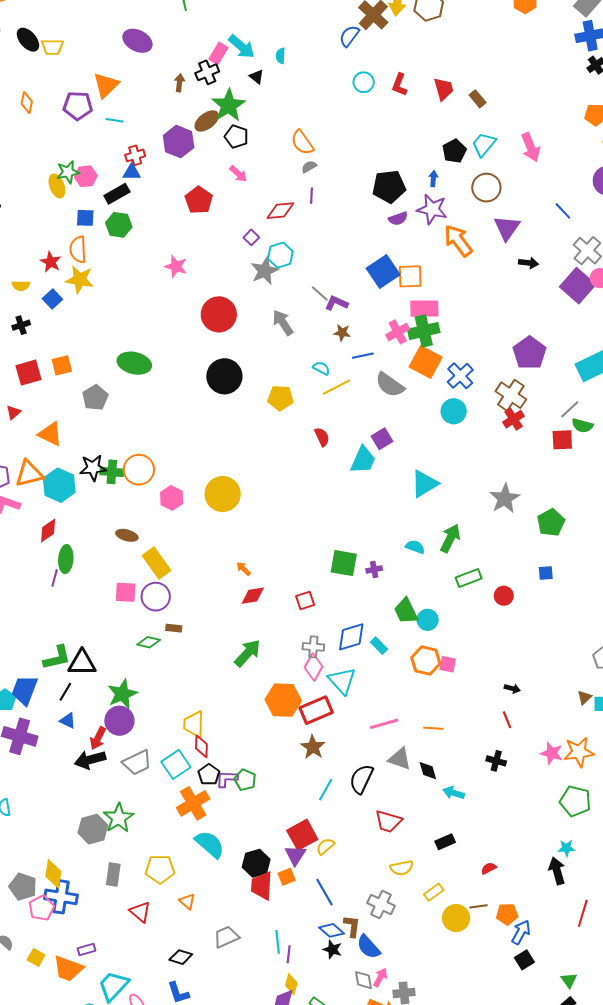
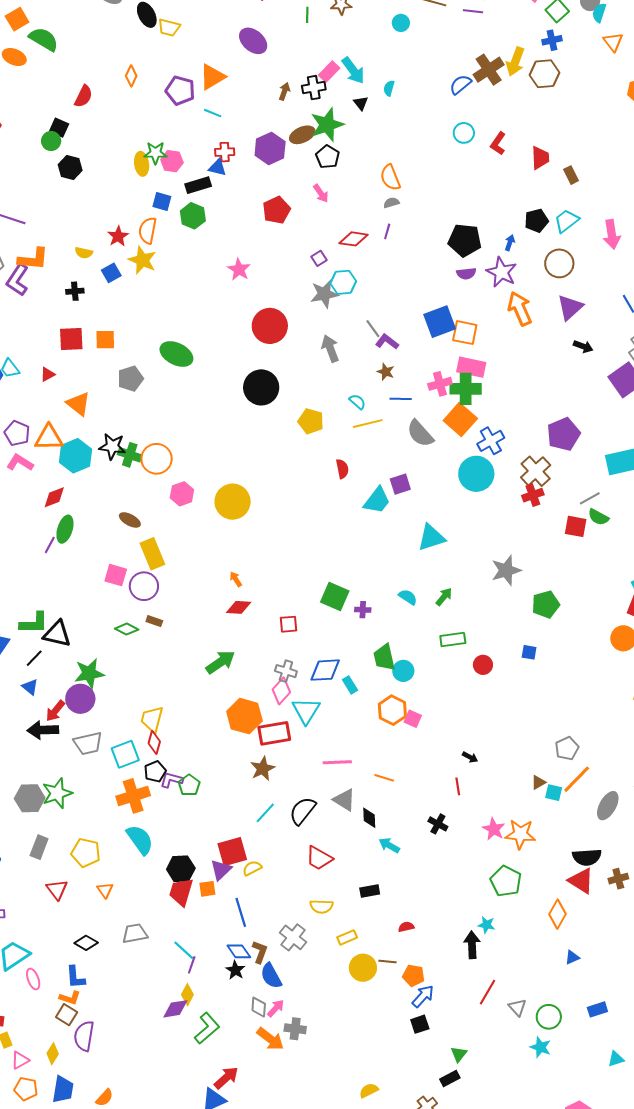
cyan circle: (454, 411) -> (476, 474), size x1.4
green arrow: (450, 538) -> (444, 597), size x0.7
cyan line: (278, 942) -> (184, 950), turned -55

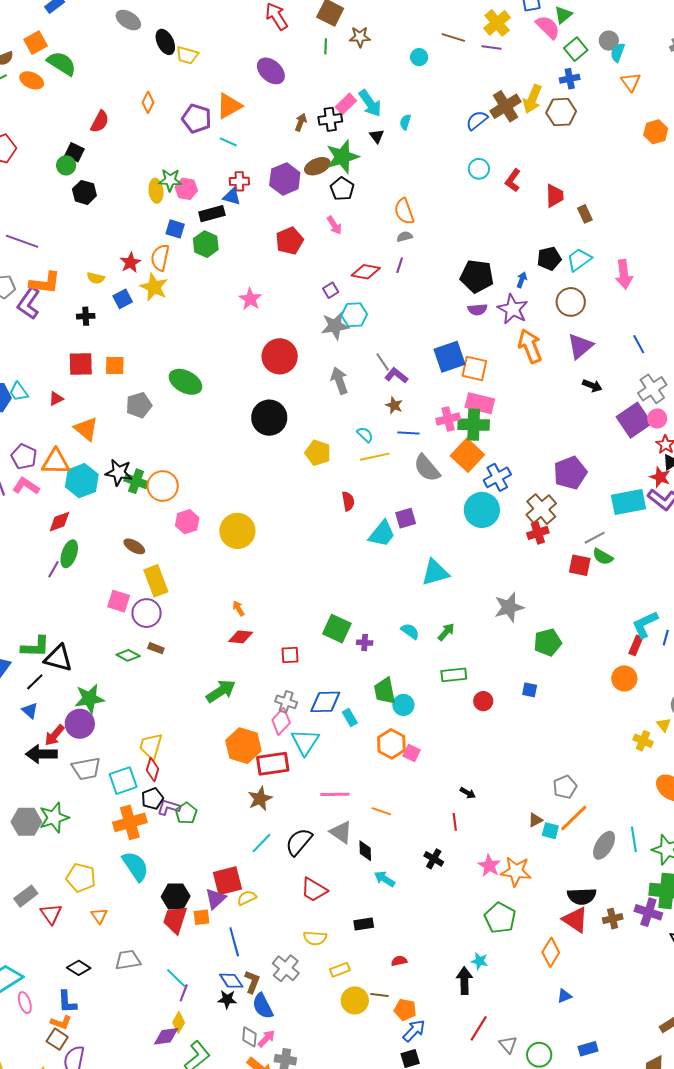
gray rectangle: (39, 847) -> (26, 896), moved, turned 30
black star: (235, 970) -> (227, 999), turned -30

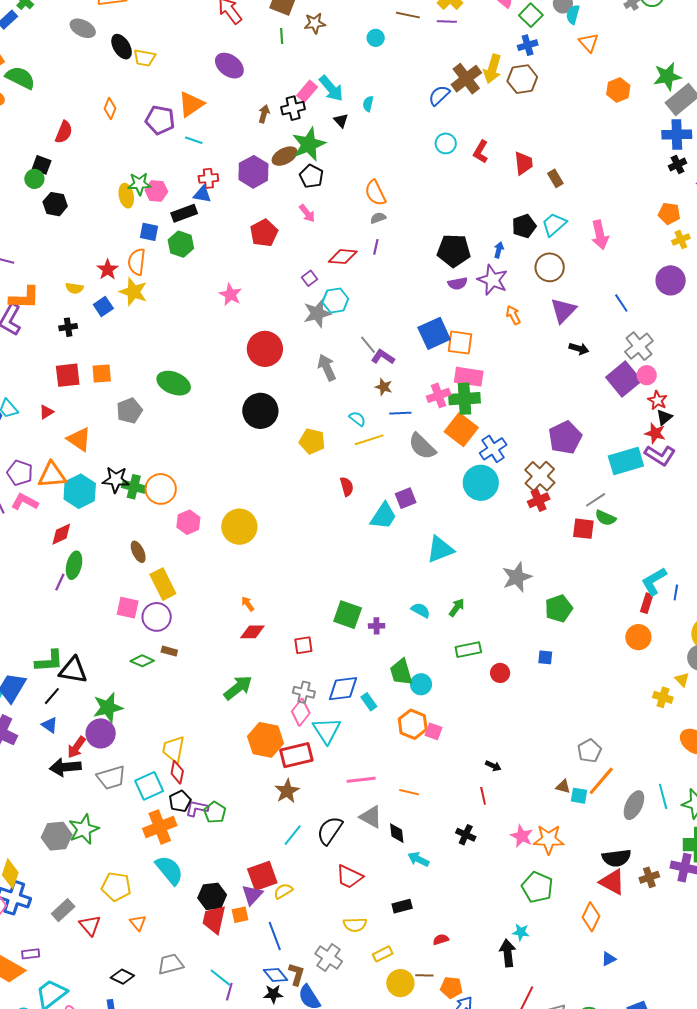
orange arrow: (530, 346) -> (513, 315), size x0.6
brown ellipse: (134, 546) -> (138, 552), turned 40
brown triangle: (535, 820) -> (563, 787), turned 49

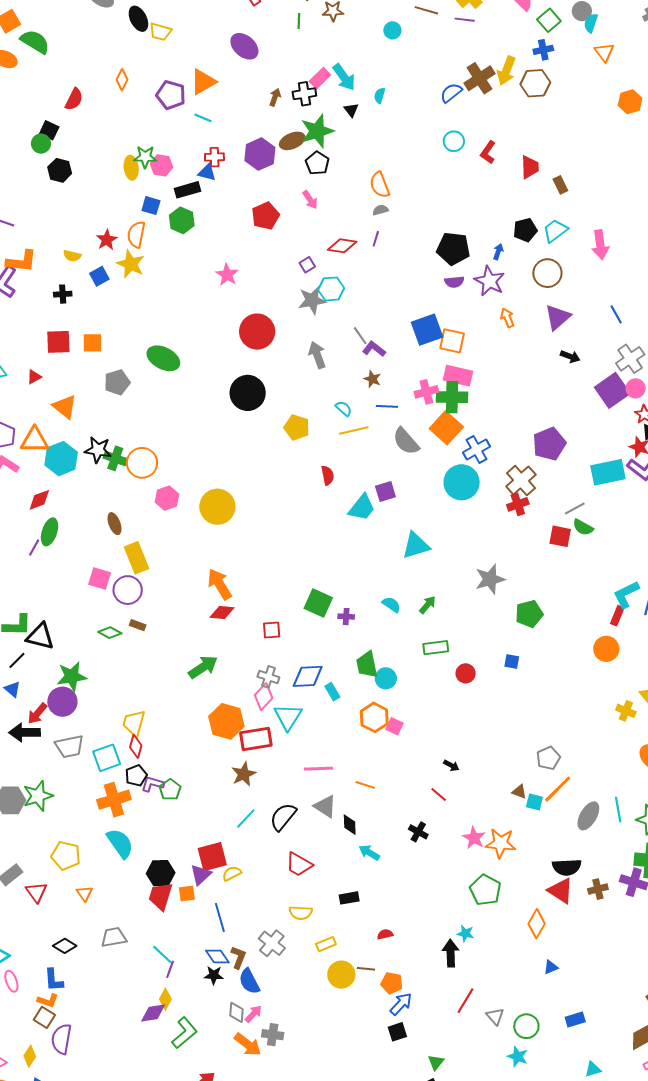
orange arrow: (248, 604) -> (220, 584), size x2.0
red line: (483, 796) -> (439, 795), turned -42

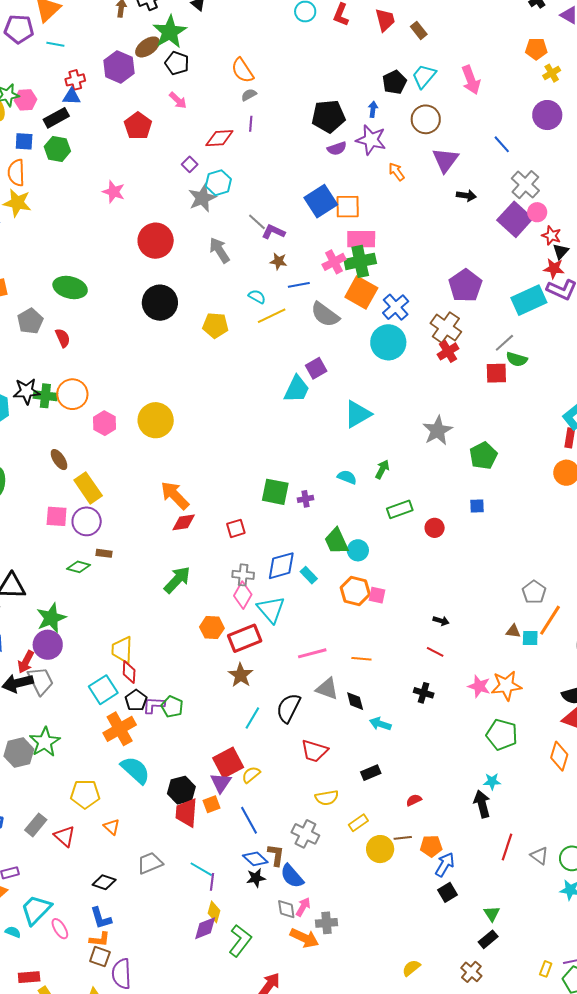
red semicircle: (328, 475) -> (63, 338), moved
orange hexagon: (226, 721) -> (212, 628), size x0.7
gray trapezoid: (69, 746) -> (41, 681), moved, turned -92

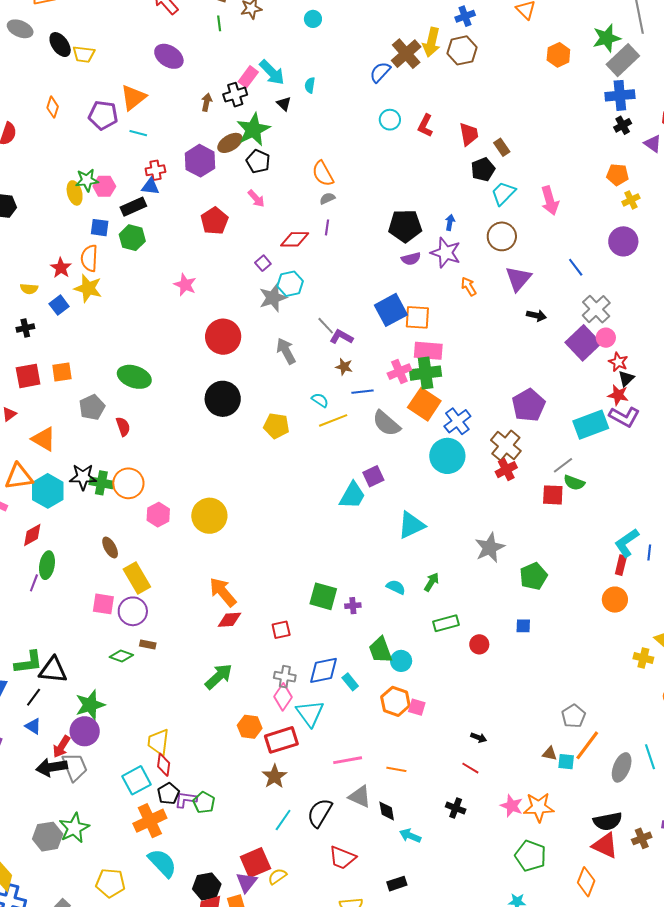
black pentagon: (394, 82) -> (483, 169), moved

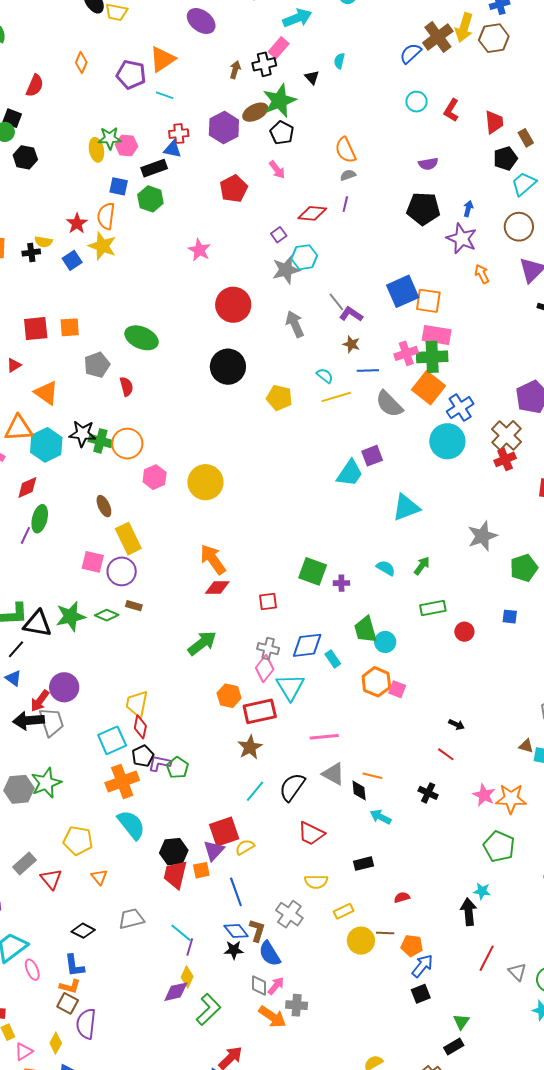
cyan arrow: (272, 72) -> (297, 18), moved, turned -72
purple semicircle: (411, 259) -> (428, 164), moved
black cross: (25, 328) -> (31, 252), moved
green star: (90, 705) -> (71, 616), moved
orange line: (396, 769) -> (372, 776), moved

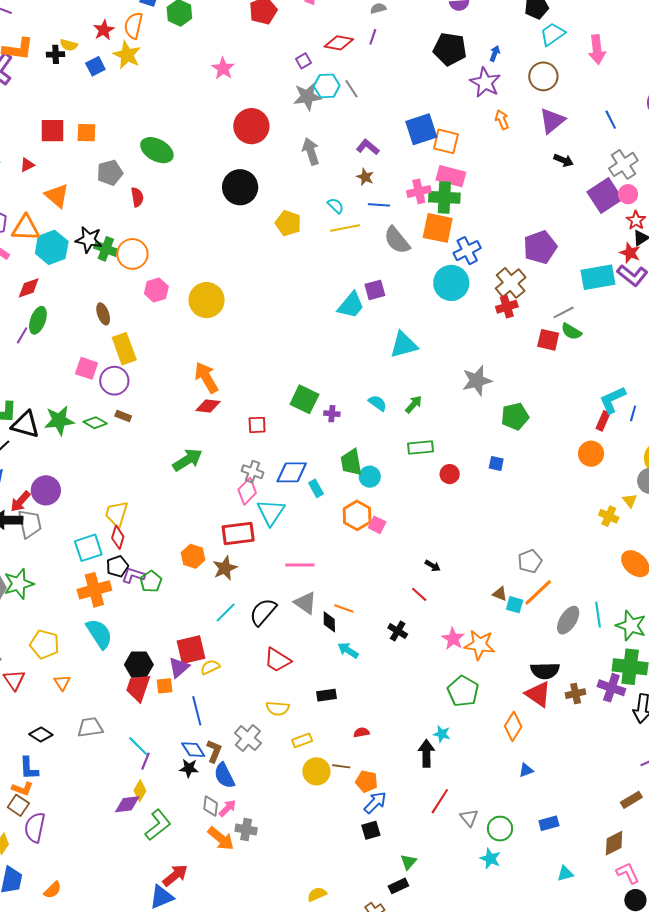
gray line: (336, 302) -> (352, 89), moved
orange square: (429, 388) -> (438, 228), turned -32
orange hexagon: (229, 696) -> (193, 556), moved

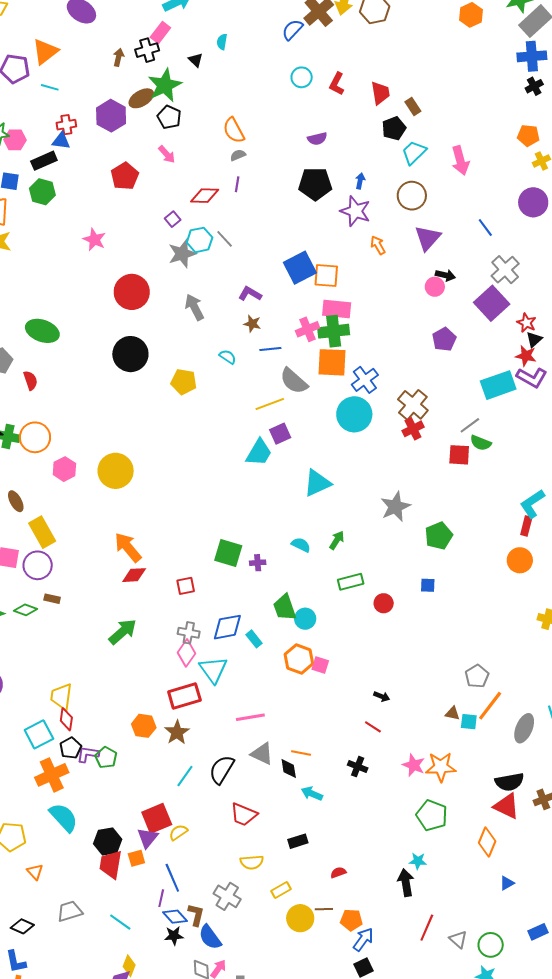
pink circle: (628, 194) -> (435, 287), moved
yellow line: (345, 228) -> (270, 404), moved
purple pentagon: (540, 247) -> (444, 339), moved, size x0.7
purple line: (145, 761) -> (161, 898), moved

